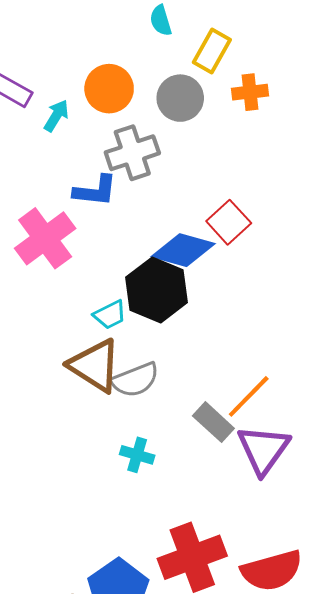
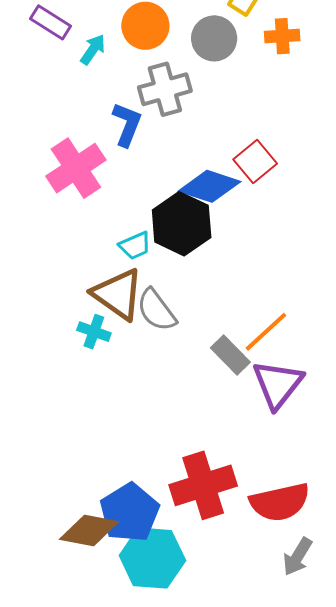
blue L-shape: (95, 191) -> (127, 124), turned -78
gray semicircle: (135, 380) -> (156, 310), turned 72
cyan cross: (137, 455) -> (94, 332), moved

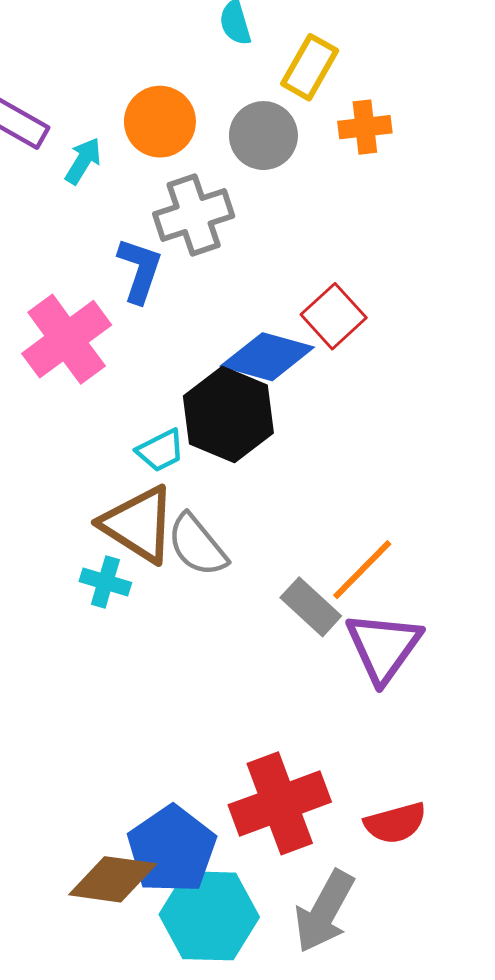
red semicircle: (280, 502) -> (395, 823), size x0.7
gray arrow: (297, 557) -> (324, 911), moved, size x1.4

